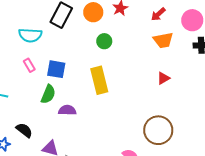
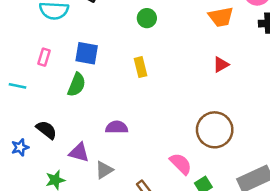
pink rectangle: (29, 65) -> (44, 57), moved, turned 48
yellow rectangle: (99, 80) -> (141, 67), size x0.6
purple semicircle: (67, 110) -> (117, 127), moved

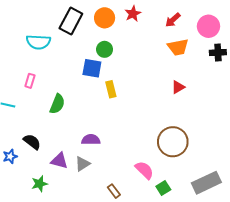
green circle: (147, 18) -> (105, 49), moved
blue square: (87, 53) -> (92, 68), moved
gray triangle: (104, 170) -> (82, 164), moved

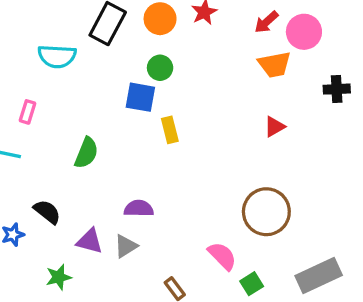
pink circle: (208, 26) -> (304, 32), moved
black cross: (218, 53) -> (337, 89), moved
pink rectangle: (30, 81) -> (28, 112), moved

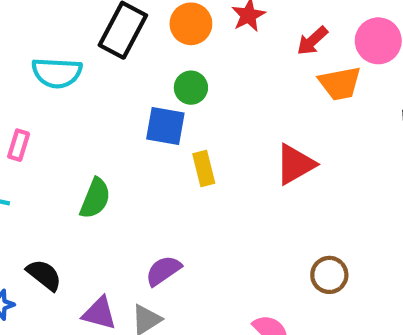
red arrow: (266, 22) -> (312, 41), moved
red triangle: (275, 127) -> (295, 164), moved, size x1.5
purple semicircle: (139, 208) -> (163, 271), turned -36
brown circle: (266, 212) -> (329, 275), size x0.6

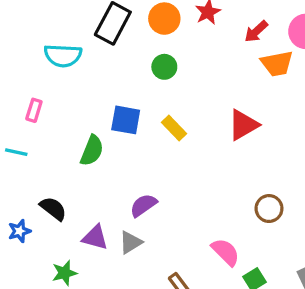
blue square: (165, 126) -> (126, 120), moved
yellow rectangle: (204, 169) -> (174, 128), turned -30

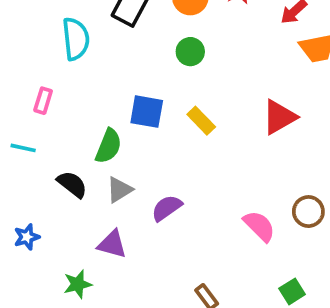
cyan semicircle: (63, 56) -> (76, 39), turned -99
black semicircle: (53, 209) -> (72, 184), moved
gray triangle: (131, 242) -> (119, 190), moved
pink semicircle: (226, 252) -> (259, 226), moved

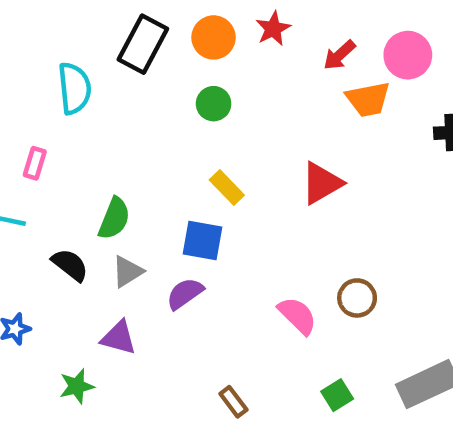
blue square: (147, 112) -> (203, 241), moved

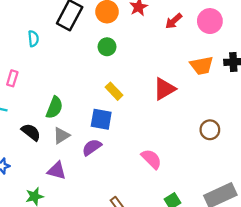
cyan semicircle: (74, 88) -> (33, 39), size x0.6
orange trapezoid: (368, 99) -> (202, 65), moved
brown circle: (357, 298) -> (210, 130), moved

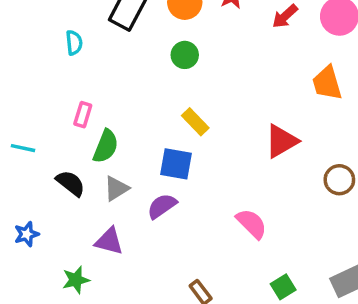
orange trapezoid: (202, 65) -> (327, 83), turned 85
pink rectangle: (12, 78) -> (83, 115), moved
red triangle: (164, 89) -> (281, 141), moved

